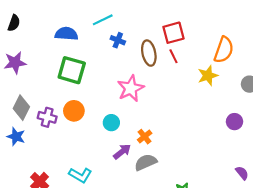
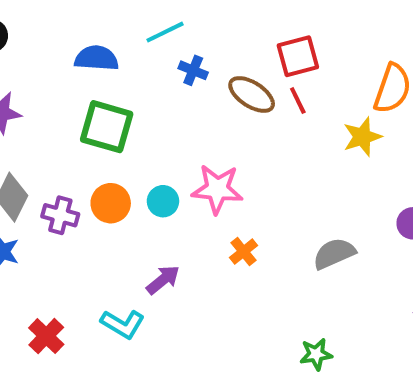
brown ellipse: (149, 53) -> (252, 94), turned -45
pink star: (131, 88) -> (217, 189), moved, turned 30
cyan circle: (111, 123) -> (163, 201), moved
purple arrow: (122, 152) -> (163, 280), moved
gray semicircle: (146, 162) -> (334, 254), moved

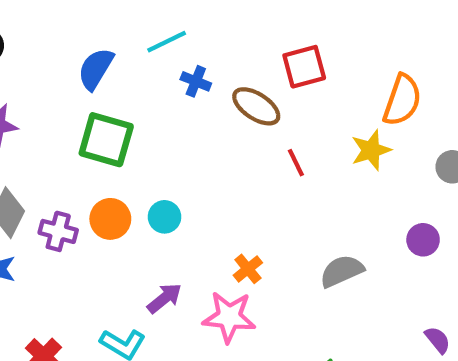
blue semicircle: (97, 58) -> (96, 69), turned -63
red line: (298, 101) -> (296, 163), moved
pink star: (217, 189) -> (229, 317), moved

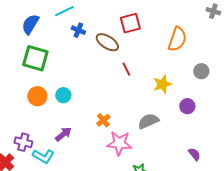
yellow star: (371, 150) -> (162, 84), moved
purple cross: (58, 231) -> (23, 142), moved
pink star: (229, 317) -> (119, 143), moved

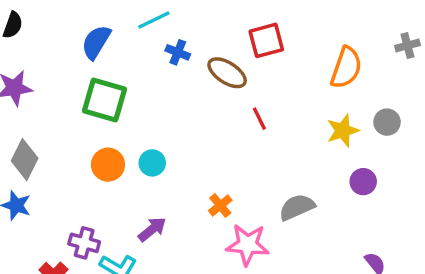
gray cross: (213, 11) -> (407, 46), moved, turned -32
yellow star: (162, 84) -> (343, 131), moved

